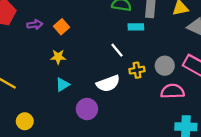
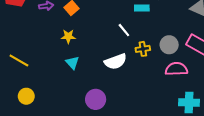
cyan triangle: (63, 85) -> (72, 63), turned -40
purple circle: (87, 109) -> (96, 99), moved
yellow circle: (25, 121) -> (26, 96), moved

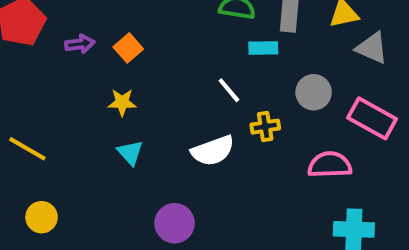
gray circle: (169, 45) -> (314, 92), moved

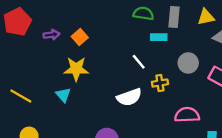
yellow star: (122, 102) -> (76, 69), size x1.5
cyan triangle: (130, 153) -> (63, 95), moved
pink semicircle: (330, 165) -> (187, 115), moved

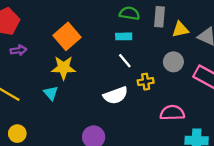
yellow triangle: (206, 17) -> (180, 29), moved
purple arrow: (51, 35) -> (18, 50), moved
orange square: (80, 37) -> (67, 36), size x1.6
cyan rectangle: (159, 37) -> (124, 36), moved

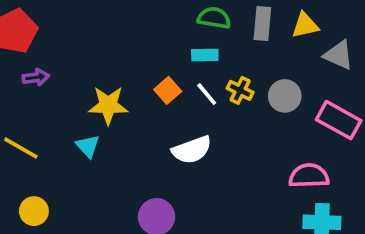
yellow triangle: (180, 29) -> (305, 25), moved
orange square: (67, 36) -> (168, 90), moved, size x0.6
yellow cross: (146, 82) -> (240, 90), moved, turned 35
pink semicircle: (172, 113) -> (309, 176), moved

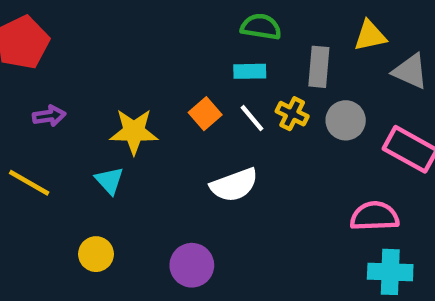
gray rectangle: (262, 23) -> (319, 67), moved
purple arrow: (36, 77) -> (49, 116), moved
yellow circle: (34, 211) -> (96, 254), moved

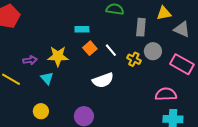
cyan rectangle: (250, 71) -> (82, 29), moved
yellow cross: (292, 114) -> (134, 59), moved
purple arrow: (49, 116) -> (30, 60), moved

